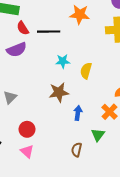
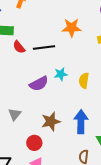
purple semicircle: (17, 50) -> (39, 84), moved
brown star: (59, 92) -> (51, 121), moved
blue arrow: (78, 113) -> (81, 122), size x1.6

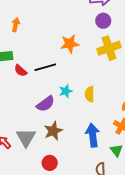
gray triangle: (15, 114) -> (26, 138), size x1.5
brown star: (51, 121) -> (53, 131), moved

